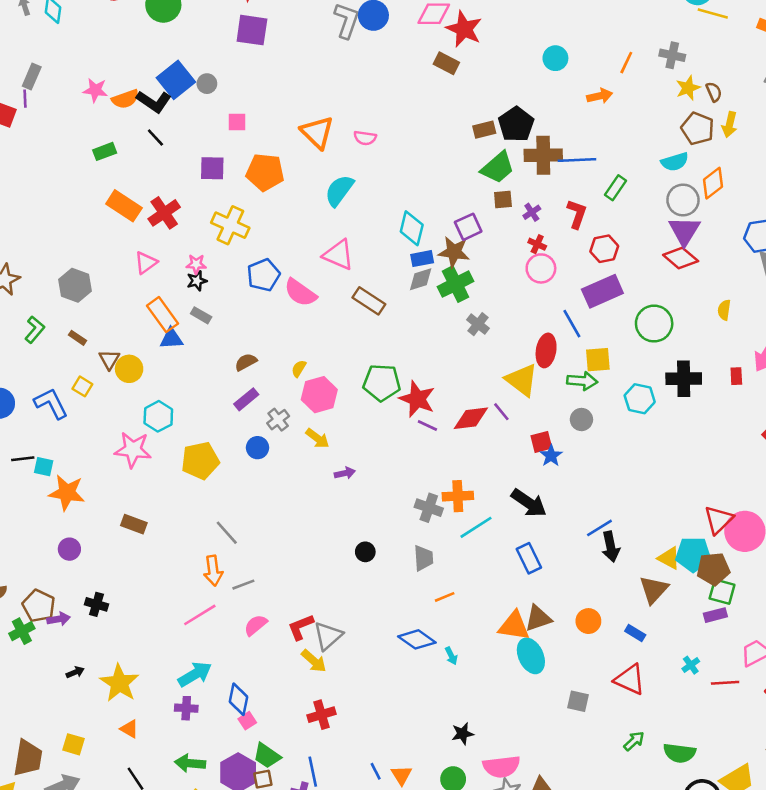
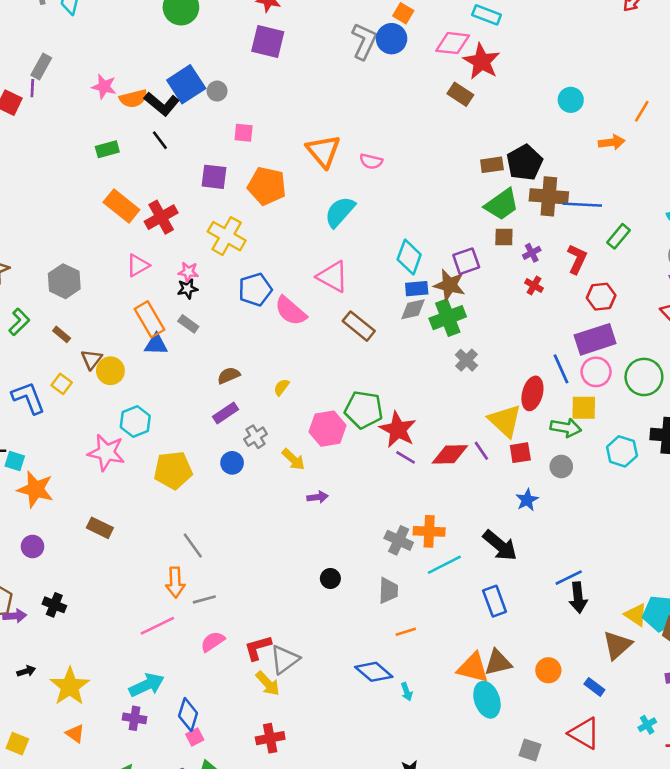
pink circle: (541, 268) -> (596, 372), moved
pink hexagon: (319, 395) -> (328, 429), moved
red square: (541, 442) -> (520, 453), moved

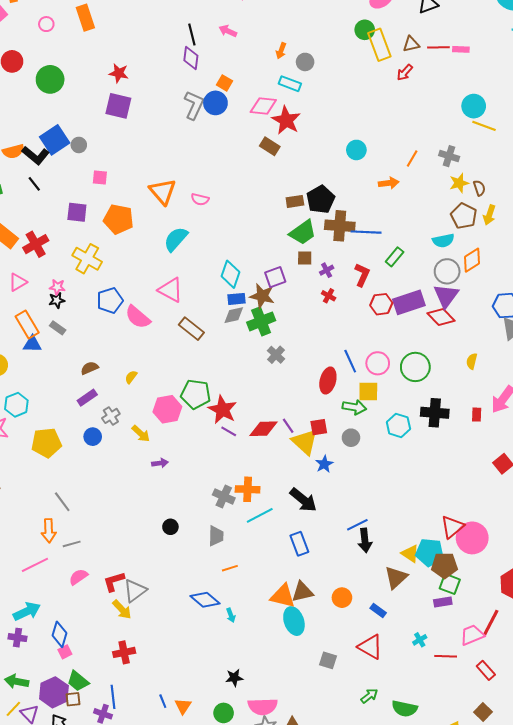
purple rectangle: (595, 339) -> (409, 302), moved
yellow triangle: (505, 421) -> (305, 442), moved

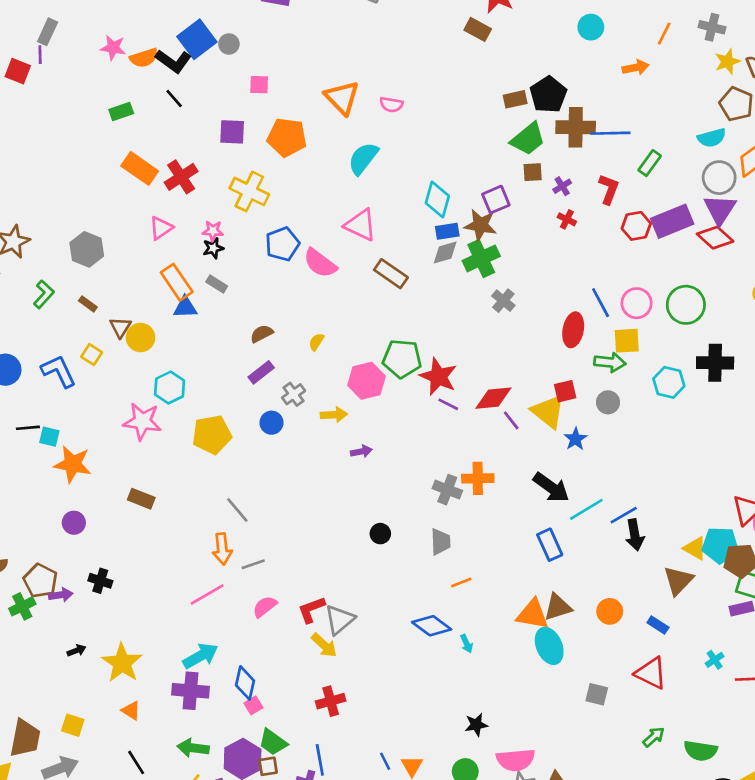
purple line: (288, 426) -> (511, 420), moved
yellow arrow: (141, 434) -> (334, 415), turned -42
cyan line: (260, 515) -> (586, 509), moved
purple cross: (18, 638) -> (191, 691), size x1.5

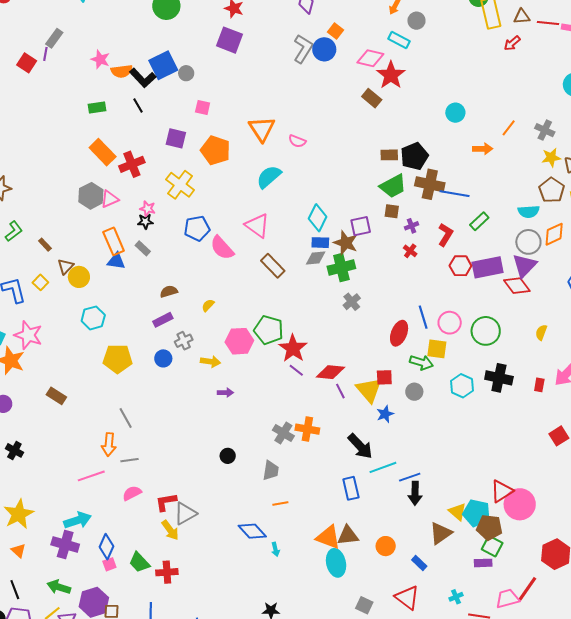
gray hexagon: (87, 249) -> (91, 196), moved
pink star: (142, 421) -> (28, 335), moved
green trapezoid: (273, 742) -> (139, 562), moved

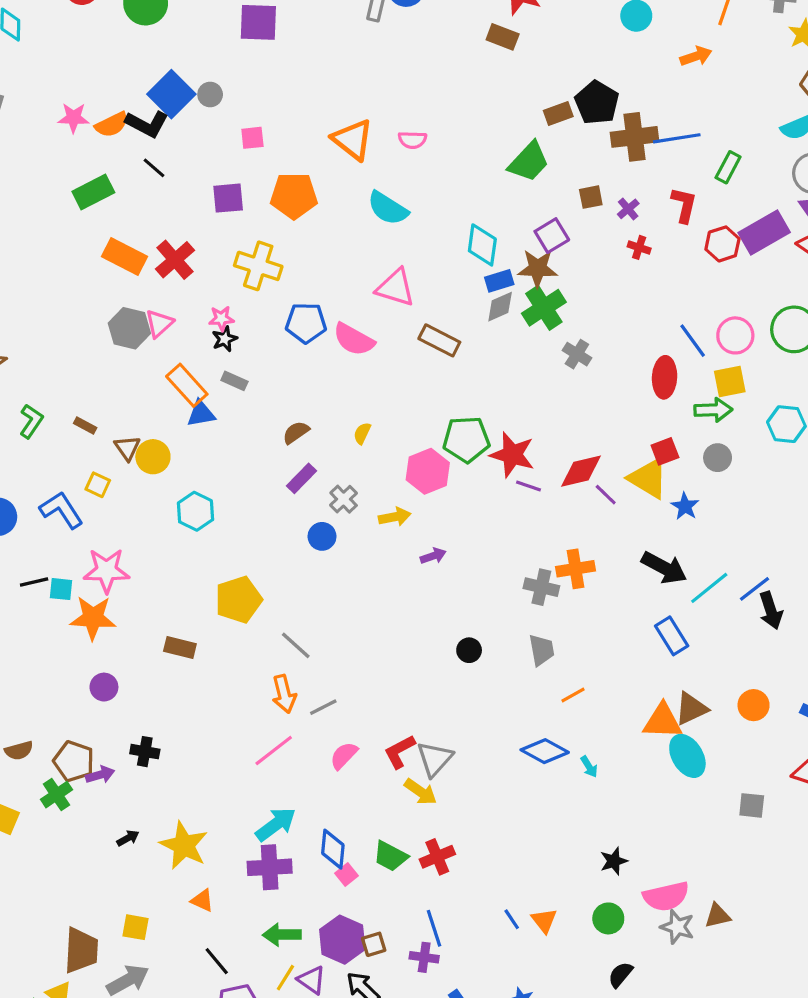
green rectangle: (97, 108) -> (93, 192), size x1.4
cyan semicircle: (269, 177) -> (388, 208), turned -88
green trapezoid: (393, 186) -> (529, 162), moved
blue pentagon: (197, 228) -> (306, 323), turned 30
yellow pentagon: (118, 359) -> (238, 600), moved

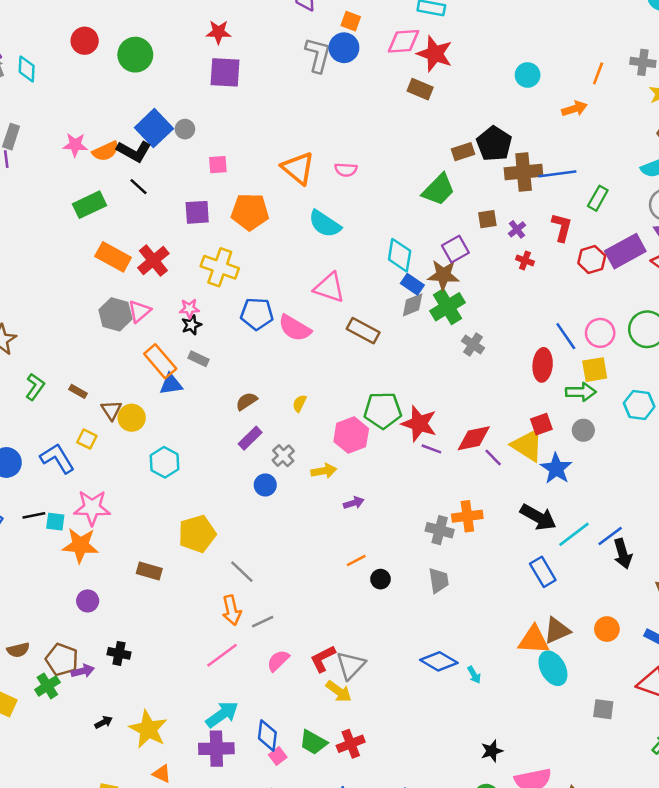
blue rectangle: (499, 281) -> (412, 284), turned 50
blue star: (685, 506) -> (556, 469), size x1.4
orange line: (573, 695) -> (356, 560), moved

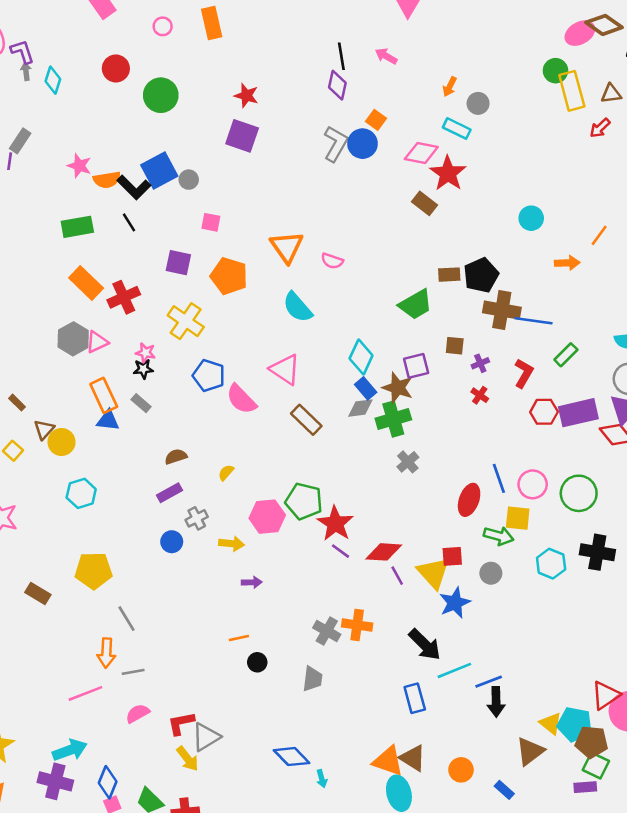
brown triangle: (557, 630) -> (413, 758), turned 40

